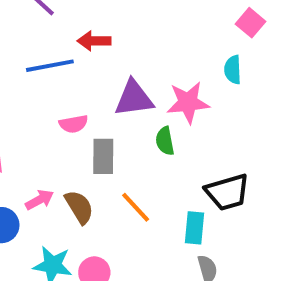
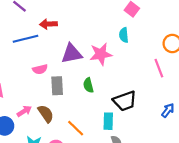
green semicircle: (165, 141) -> (88, 85), moved
orange line: (136, 207) -> (76, 128), moved

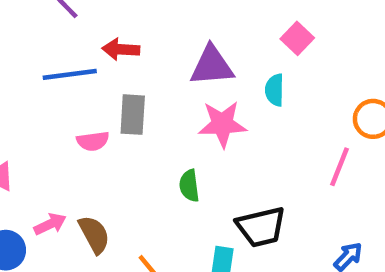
purple triangle: (72, 54) -> (212, 66), moved
pink line: (159, 68) -> (339, 167), turned 36
gray rectangle: (57, 86) -> (133, 115), moved

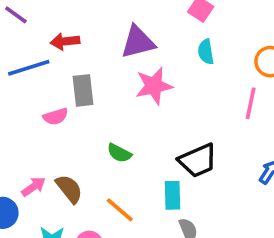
cyan semicircle: (275, 90) -> (206, 52), moved
green semicircle: (189, 186) -> (119, 153), moved, turned -45

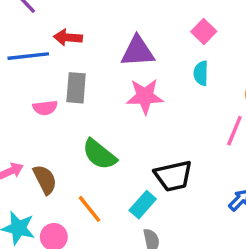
green semicircle: (119, 153) -> (99, 154), size x1.5
cyan rectangle: (173, 195) -> (143, 205), turned 32

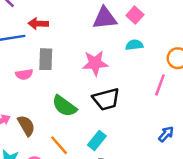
purple triangle: (138, 51) -> (105, 18), moved
cyan semicircle: (201, 73) -> (134, 45), turned 84
black trapezoid: (173, 176) -> (106, 99), moved

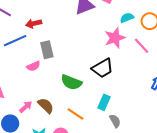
cyan semicircle: (134, 45) -> (127, 18), moved
pink star: (95, 63) -> (115, 38), moved
pink line: (160, 85) -> (142, 46), turned -48

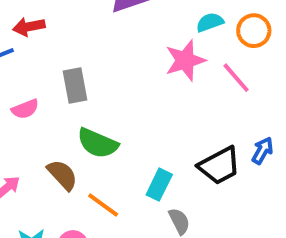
gray rectangle: (47, 50) -> (75, 85), moved
black trapezoid: (103, 68) -> (219, 166), moved
brown semicircle: (46, 106) -> (62, 175), moved

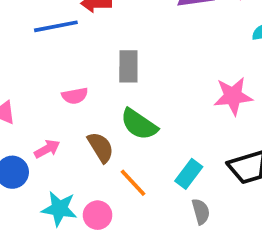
pink star: (185, 60) -> (233, 96), moved
pink semicircle: (25, 109) -> (75, 96), moved

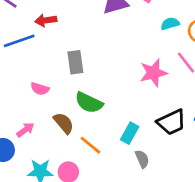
pink semicircle: (75, 96) -> (40, 89), turned 36

